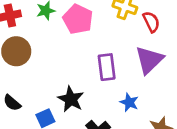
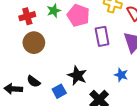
purple rectangle: (107, 67) -> (102, 36), moved

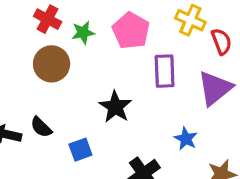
green star: (54, 11) -> (83, 33), moved
red cross: (27, 16) -> (48, 19), turned 35
black star: (77, 76) -> (115, 107), moved

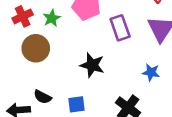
red cross: (48, 19) -> (23, 16), turned -36
blue square: (80, 150) -> (76, 104), turned 30

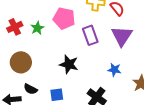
brown circle: (36, 48) -> (21, 62), moved

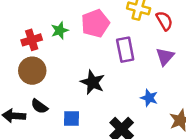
pink pentagon: (64, 18) -> (95, 23), turned 30
red cross: (15, 27) -> (32, 40), moved
purple triangle: (122, 36) -> (165, 57), size x0.7

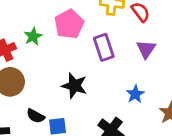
blue star: (149, 98) -> (135, 94), turned 30
black semicircle: (39, 106) -> (36, 116), moved

